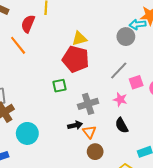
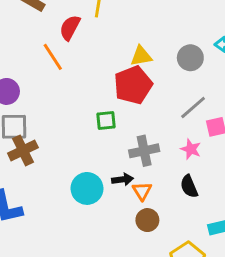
gray circle: (126, 37) -> (190, 58), moved
red pentagon: (76, 59) -> (133, 85), turned 30
cyan circle: (27, 133) -> (87, 188), moved

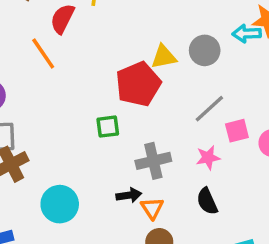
yellow triangle: (141, 56) -> (164, 57), moved
pink star: (191, 149) -> (208, 158), turned -30
cyan circle: (87, 188) -> (60, 204), moved

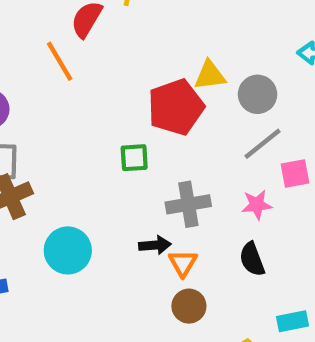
gray circle: (205, 50) -> (258, 94), moved

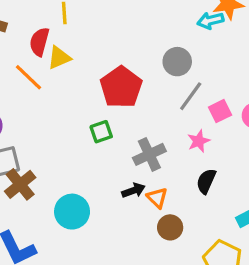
yellow triangle: (210, 75) -> (59, 58), moved
black semicircle: (252, 259) -> (206, 181), turned 60

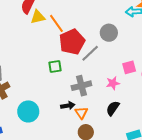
orange line: (28, 77) -> (56, 23), moved
gray line: (191, 96) -> (90, 53), moved

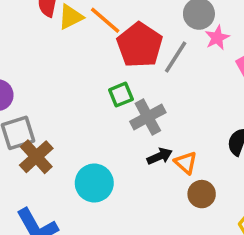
pink star: (113, 83) -> (217, 38), moved
gray cross: (81, 86) -> (148, 117), moved

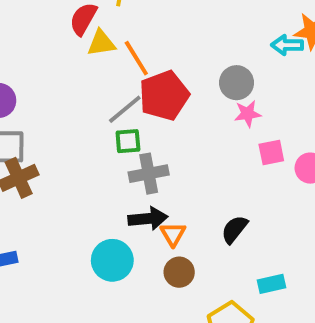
gray line: (176, 57) -> (125, 109), moved
black arrow: (160, 156) -> (148, 219), size x1.4
cyan circle: (94, 183) -> (112, 260), moved

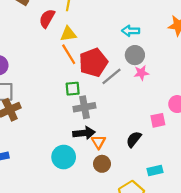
yellow triangle: (101, 43) -> (68, 34), moved
cyan arrow: (287, 45) -> (131, 31), moved
orange line: (136, 58) -> (69, 54), moved
gray line: (125, 109) -> (112, 76), moved
pink square: (271, 152) -> (158, 120), moved

